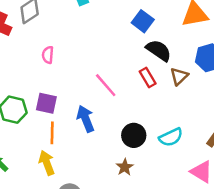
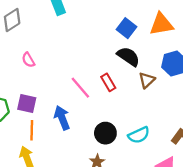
blue square: (143, 21) -> (127, 28), moved
pink semicircle: (48, 55) -> (28, 60), turned -35
red rectangle: (148, 77) -> (108, 82), moved

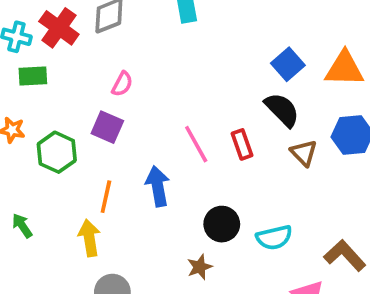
pink semicircle: (28, 60) -> (122, 84), turned -133
brown triangle: (147, 80) -> (304, 153), turned -42
purple square: (27, 104) -> (107, 127), moved

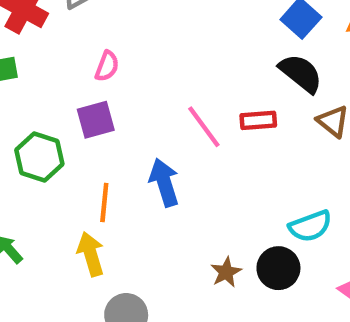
purple square: (107, 127) -> (96, 120), turned -32
red rectangle: (242, 144) -> (258, 120), turned -68
black circle: (222, 224) -> (278, 268), moved

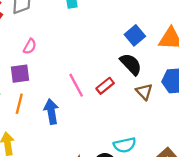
red rectangle: (258, 120) -> (105, 86), turned -42
orange line: (104, 202) -> (19, 104), moved

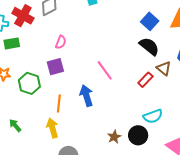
red rectangle: (105, 86) -> (145, 80), moved
orange line: (19, 104) -> (59, 103), moved

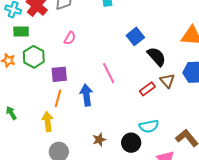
blue square: (150, 21) -> (135, 36), moved
purple square: (55, 67) -> (59, 74), moved
green hexagon: (29, 83) -> (34, 57), moved
brown star: (114, 137) -> (99, 140), moved

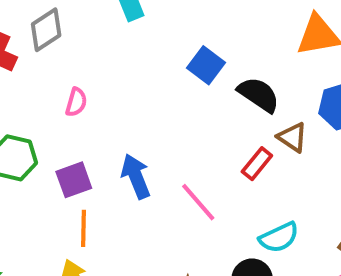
pink line: (109, 73) -> (198, 202), moved
blue arrow: (86, 95) -> (136, 176), moved

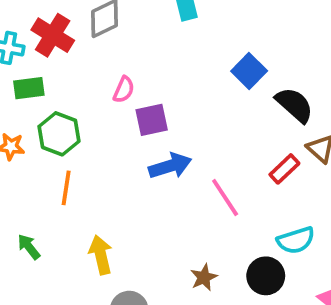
blue arrow: (136, 176) -> (170, 166), turned 87
purple square: (74, 180) -> (152, 120), moved
orange line: (83, 228) -> (66, 188), moved

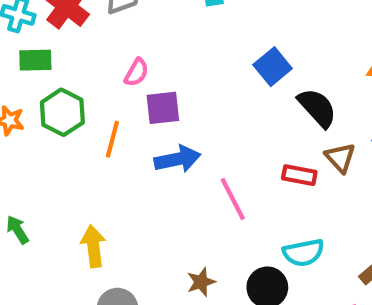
red rectangle: (284, 169) -> (299, 175), turned 48
orange line: (66, 188) -> (112, 139), moved

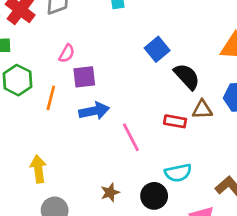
brown triangle: (340, 158) -> (202, 110), turned -50

